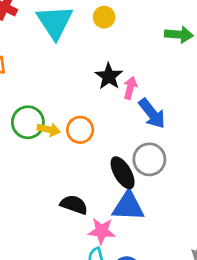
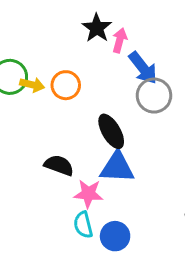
gray circle: (149, 159) -> (154, 96), moved

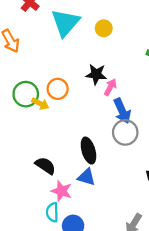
black star: (97, 28) -> (96, 74), turned 30
orange circle: (66, 85) -> (58, 89), moved
blue triangle: (117, 167) -> (87, 177), size x0.7

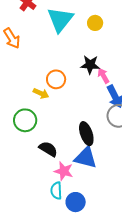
pink arrow: (110, 87) -> (103, 76), turned -56
green circle: (26, 94) -> (25, 120), moved
blue triangle: (87, 177) -> (86, 158), size x1.4

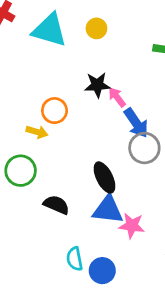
cyan triangle: (60, 20) -> (49, 30), turned -44
pink star: (64, 171) -> (132, 226), moved

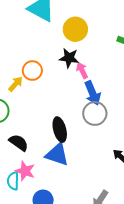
yellow circle: (96, 28) -> (75, 29), moved, size x1.5
yellow arrow: (37, 132) -> (16, 84), turned -77
pink star: (132, 226) -> (25, 171), moved
cyan semicircle: (75, 259) -> (13, 181), moved

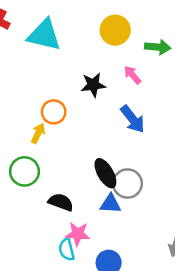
yellow circle: (75, 29) -> (115, 30), moved
pink arrow: (82, 70) -> (132, 75), moved
gray circle: (95, 113) -> (128, 184), moved
blue triangle: (57, 155) -> (110, 204), size x0.7

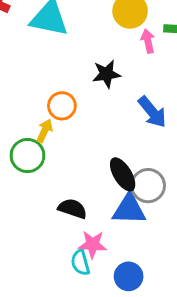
pink arrow: (132, 75) -> (148, 41), moved, turned 30
green circle: (24, 171) -> (27, 156), moved
blue triangle: (110, 204) -> (129, 209), size x1.4

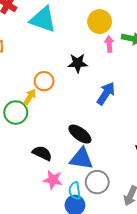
blue arrow: (152, 112) -> (106, 93), turned -115
black ellipse: (123, 174) -> (80, 134), turned -30
gray circle: (148, 186) -> (97, 182), moved
cyan semicircle: (80, 263) -> (75, 191), moved

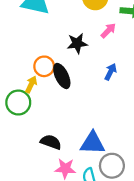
pink arrow: (109, 44) -> (108, 30), moved, turned 56
blue arrow: (106, 93) -> (110, 72), size x0.7
black ellipse: (80, 134) -> (62, 76), moved, turned 35

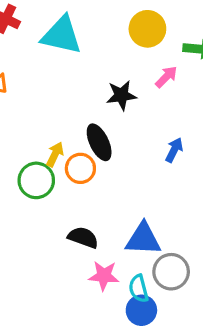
orange circle: (44, 66) -> (80, 168), moved
blue arrow: (110, 72) -> (174, 150), moved

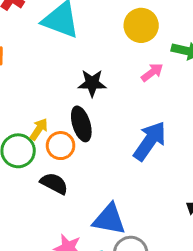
black star: (121, 95) -> (92, 83), moved
blue arrow: (174, 150) -> (150, 141), size x1.8
black semicircle: (83, 237) -> (54, 183), moved

